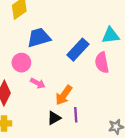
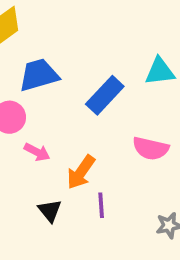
pink semicircle: (102, 63) -> (151, 148), moved, turned -66
black triangle: (54, 118) -> (50, 211), moved, turned -40

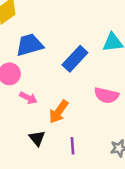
purple line: (101, 205) -> (72, 146), moved

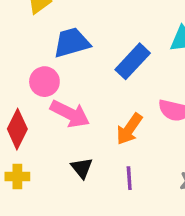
pink arrow: (28, 98) -> (70, 114), size x1.6
orange arrow: (59, 112) -> (129, 129), moved

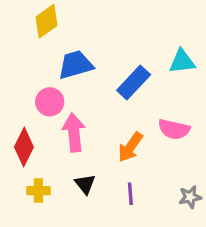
pink arrow: (70, 114) -> (74, 132), turned -123
yellow cross: (17, 176) -> (38, 191), moved

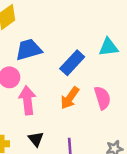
pink semicircle: (174, 129) -> (102, 98), turned -120
orange arrow: (130, 147) -> (70, 98), moved

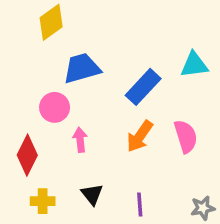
pink arrow: (27, 100) -> (80, 140), size x0.6

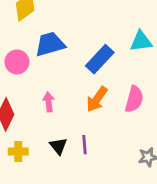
pink circle: (55, 107) -> (17, 62), moved
pink semicircle: (186, 136) -> (134, 99), turned 32
purple line: (140, 205) -> (84, 145), moved

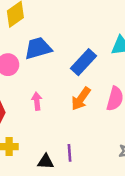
purple line: (84, 145) -> (70, 153), moved
black triangle: (58, 146) -> (46, 162), moved, turned -48

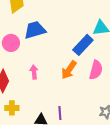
blue rectangle: (83, 62) -> (83, 45), moved

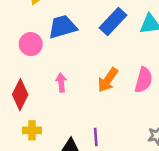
blue rectangle: (83, 45) -> (113, 22), moved

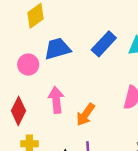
orange arrow: (108, 80) -> (85, 115), moved
pink arrow: (61, 83) -> (56, 100), size x1.5

